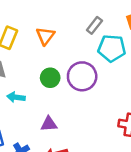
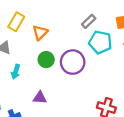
orange triangle: (45, 36) -> (40, 33), moved
cyan arrow: (16, 97) -> (16, 72), turned -88

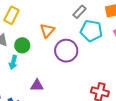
orange triangle: (40, 33) -> (47, 31), moved
green circle: (46, 60) -> (22, 45), moved

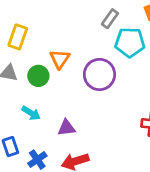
orange triangle: (47, 31) -> (60, 59), moved
cyan arrow: (13, 62) -> (31, 113), moved, turned -64

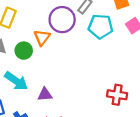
purple circle: (99, 74) -> (62, 20), moved
cyan arrow: (31, 113) -> (16, 81), size x1.5

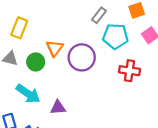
purple circle: (62, 20) -> (82, 57), moved
red cross: (117, 95) -> (129, 71), moved

